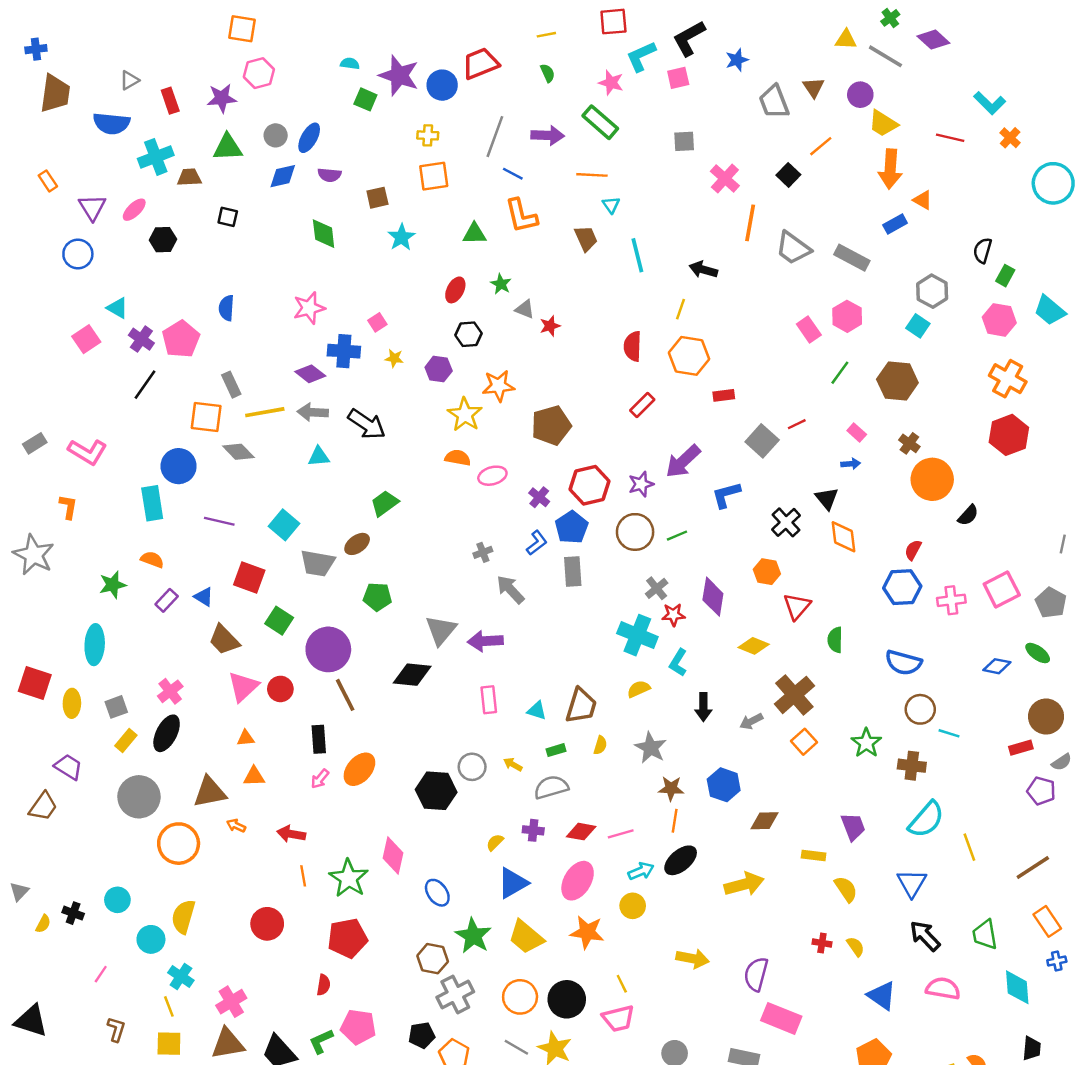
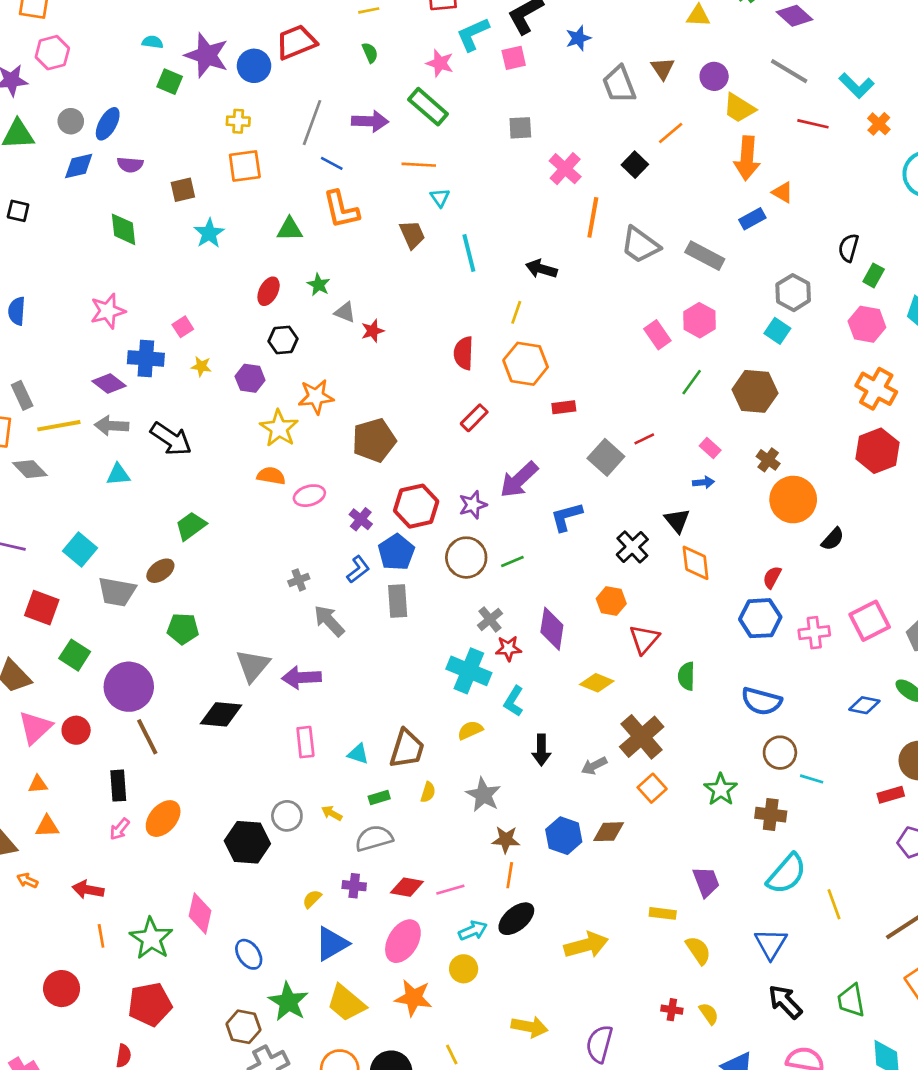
gray line: (885, 56) -> (789, 71), moved
brown diamond: (764, 821) -> (609, 832), moved

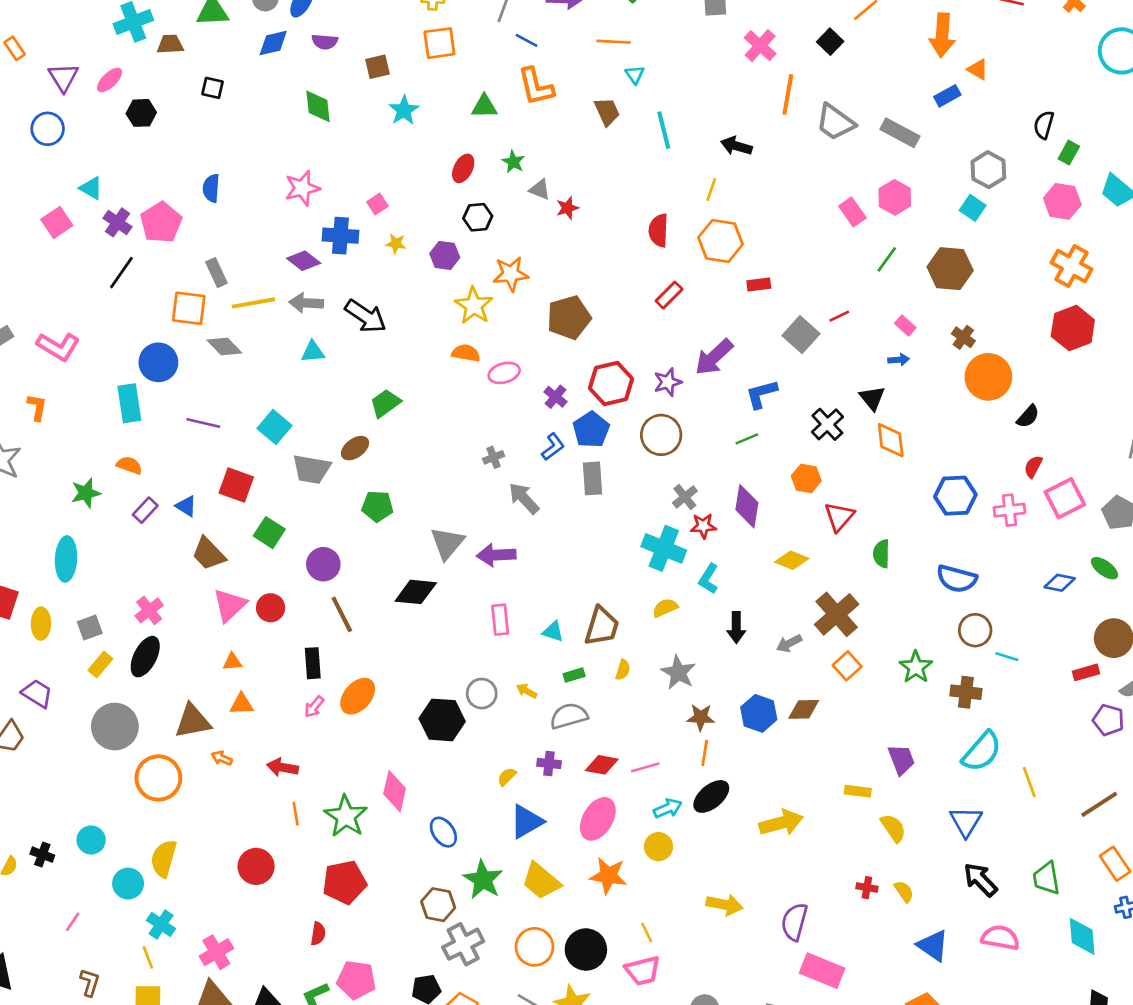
green line: (512, 561) -> (747, 439), moved
red semicircle: (772, 577) -> (1033, 467), moved
purple circle: (129, 687) -> (323, 564), size x0.7

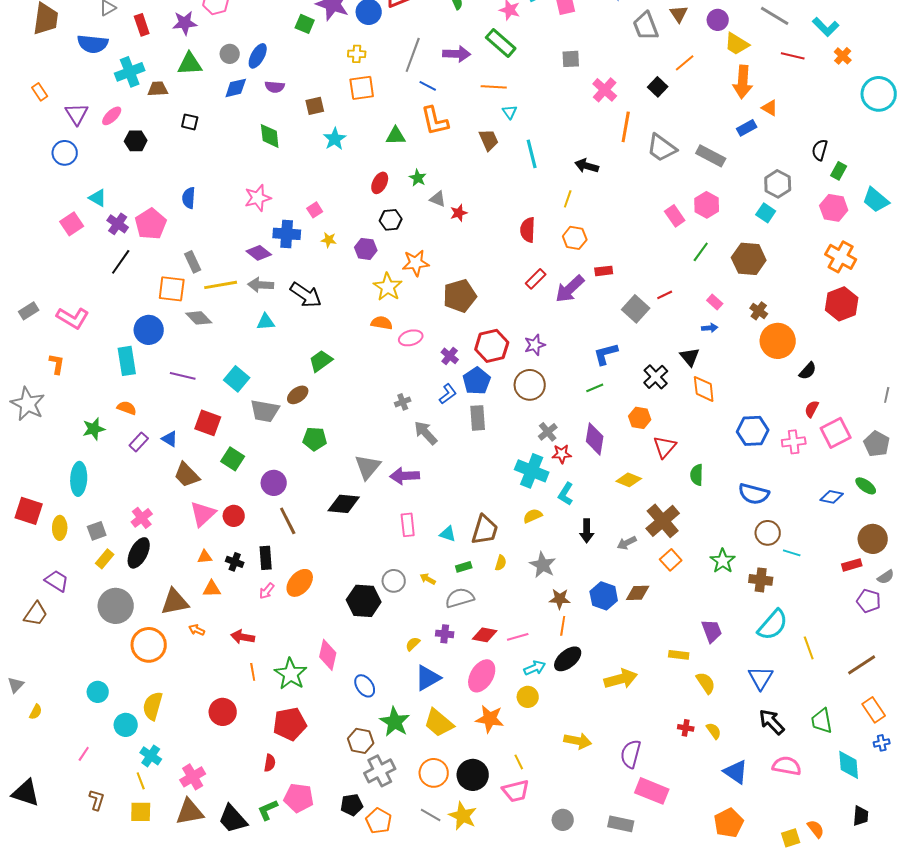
orange hexagon: (721, 241) -> (575, 238), size x0.7
purple arrow: (714, 357) -> (570, 289), moved
black cross: (42, 855) -> (235, 562), moved

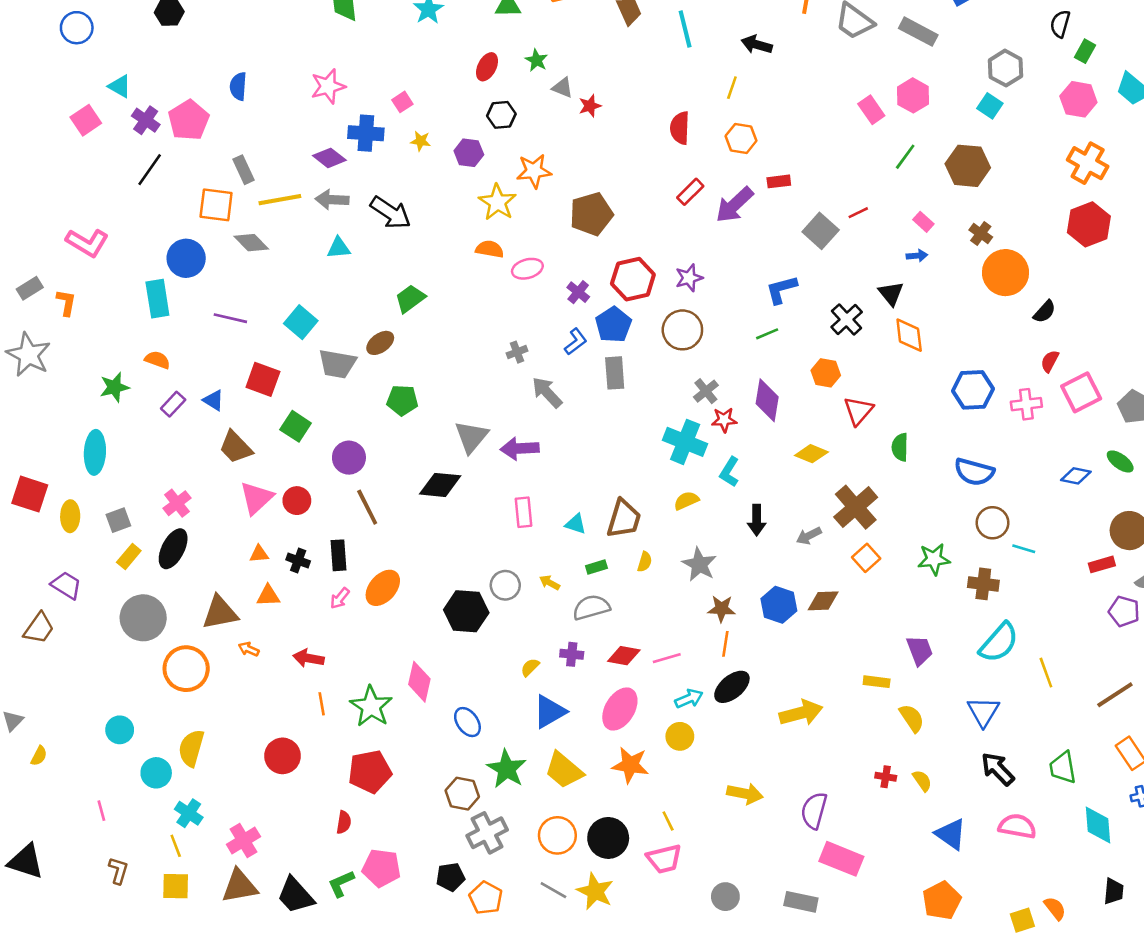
gray rectangle: (29, 311) -> (30, 288), moved
green star: (723, 561) -> (934, 559), turned 30
pink line: (84, 754) -> (101, 811), turned -49

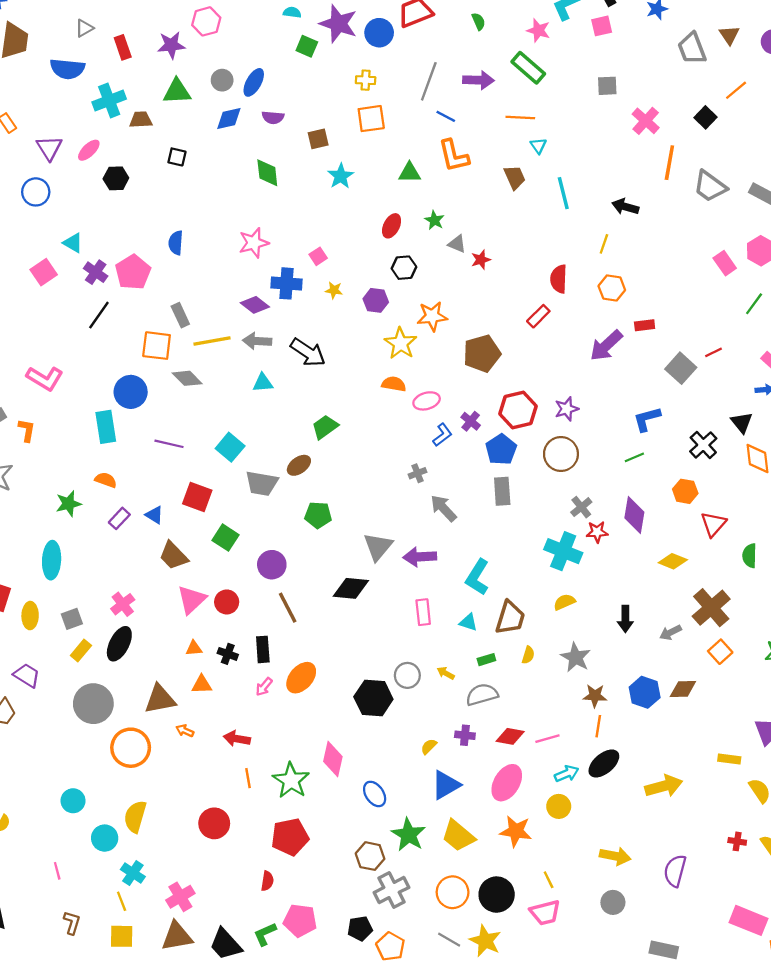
red rectangle: (690, 192) -> (538, 316), moved
blue L-shape: (576, 342) -> (442, 435), moved
cyan L-shape: (729, 472) -> (477, 577), moved, size x1.4
pink rectangle: (841, 859) -> (748, 920), moved
gray circle: (725, 897) -> (613, 902), moved

